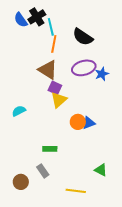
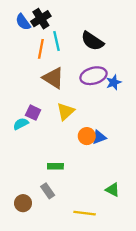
cyan line: (51, 27) -> (57, 41), moved
orange line: (54, 44) -> (41, 49), moved
purple square: (55, 88) -> (33, 113), moved

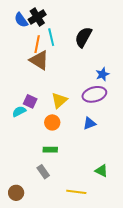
black semicircle: (92, 41) -> (83, 37), turned 85
purple ellipse: (93, 76) -> (94, 94), moved
brown triangle: (53, 78) -> (39, 60), moved
orange circle: (87, 136) -> (52, 122), moved
brown circle: (23, 203) -> (16, 193), moved

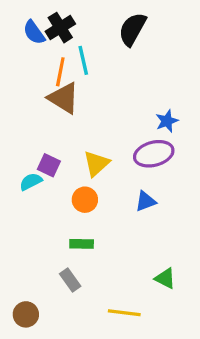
black semicircle: (83, 37) -> (132, 29), moved

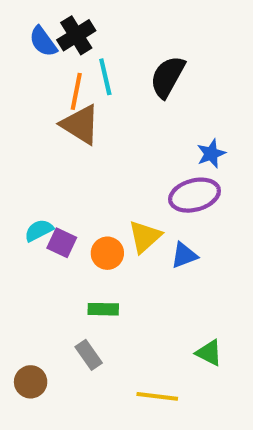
black semicircle: (132, 29) -> (168, 77), moved
yellow triangle: (96, 164) -> (145, 237), moved
purple square: (49, 165) -> (62, 243), moved
brown circle: (26, 314) -> (31, 382), moved

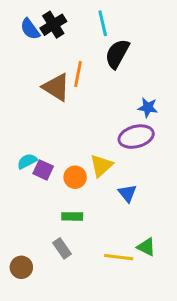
cyan line: (105, 77) -> (103, 23), moved
orange line: (76, 91) -> (78, 74), moved
blue star: (211, 154) -> (148, 107), turned 30
blue triangle: (184, 255) -> (127, 193), moved, turned -48
yellow line: (157, 396) -> (119, 257), moved

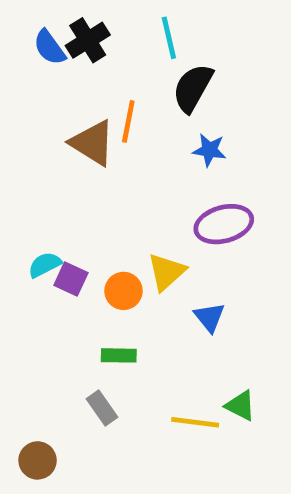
blue star: (148, 107) -> (209, 150), moved
brown circle: (21, 267) -> (38, 460), moved

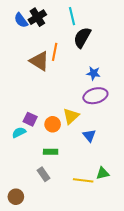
blue star: (209, 150) -> (93, 73), moved
cyan semicircle: (45, 265) -> (19, 132), moved
green triangle: (240, 406) -> (103, 173), turned -40

